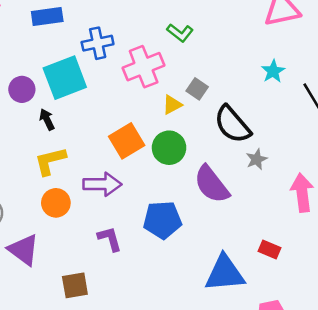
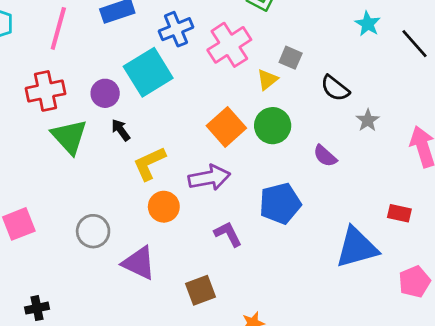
black arrow: (47, 119) -> (121, 130), moved
black semicircle: (232, 124) -> (335, 88), size x0.7
purple semicircle: (212, 184) -> (325, 156), size x0.6

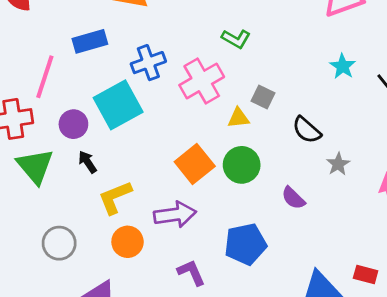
pink line: (58, 28) -> (45, 77), moved
yellow triangle: (267, 79) -> (238, 118), turned 30
red rectangle: (399, 213) -> (366, 275), moved
gray circle: (93, 231) -> (59, 243), moved

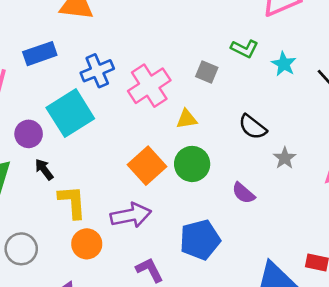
green L-shape: (236, 39) -> (245, 49), moved
gray square: (263, 97) -> (207, 72), moved
yellow L-shape: (115, 197) -> (72, 202), turned 111

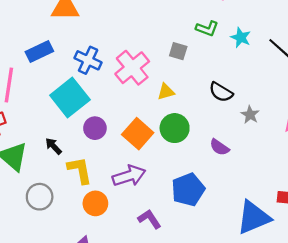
blue cross: (97, 71) -> (88, 60), turned -35
purple circle: (29, 134) -> (95, 128), moved
gray circle: (21, 249) -> (40, 197), moved

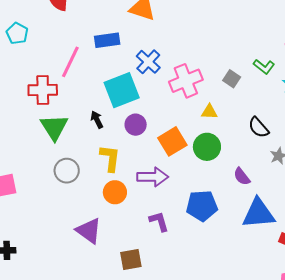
black arrow: (54, 146) -> (97, 120), moved
blue triangle: (254, 217) -> (258, 213), moved

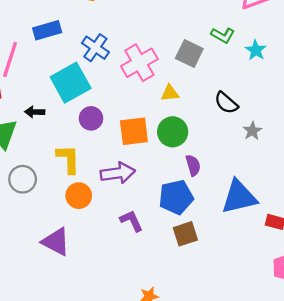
gray square: (232, 79) -> (189, 54), size x1.4
black arrow: (97, 120) -> (35, 112), moved, turned -54
orange square: (172, 141) -> (134, 131), turned 32
purple semicircle: (242, 176) -> (193, 165), moved, turned -150
brown square: (131, 259) -> (185, 234), moved

